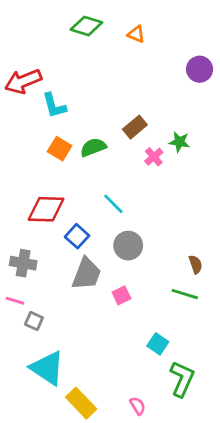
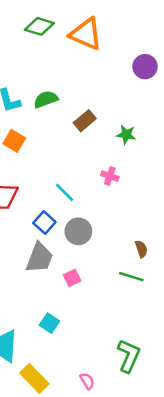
orange triangle: (136, 34) -> (86, 34), size x2.0
green semicircle: (93, 147) -> (46, 99), moved
pink cross: (154, 157) -> (110, 176), moved, turned -30
blue square: (77, 236) -> (44, 223), moved
cyan square: (158, 344) -> (49, 323), moved

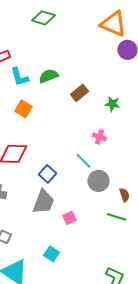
orange triangle: (86, 34) -> (113, 24), moved
cyan line: (65, 192) -> (83, 161), moved
gray circle: (78, 231) -> (98, 181), moved

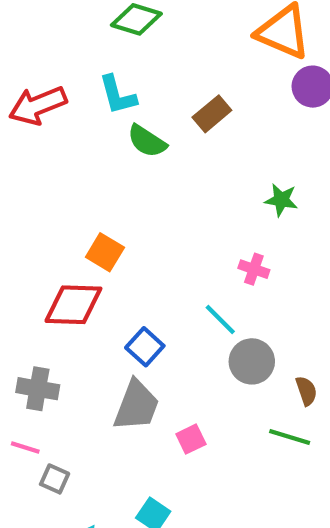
green semicircle: (48, 76) -> (147, 141), turned -126
cyan L-shape: (19, 77) -> (118, 95), moved
brown rectangle: (79, 93) -> (212, 114), moved
orange square: (23, 109) -> (105, 252), moved

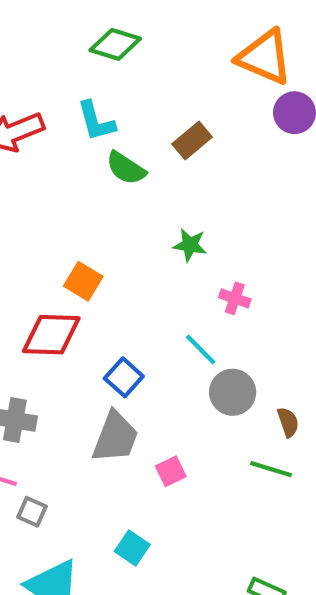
green star: (281, 200) -> (190, 245), moved

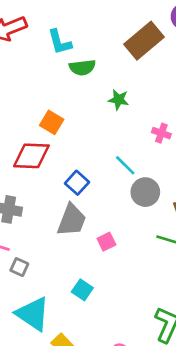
cyan L-shape: (96, 121) -> (60, 42), moved
brown rectangle: (192, 140) -> (144, 41), moved, size x1.6
green semicircle: (126, 168) -> (82, 67), moved, turned -40
pink cross: (235, 298) -> (161, 133), moved

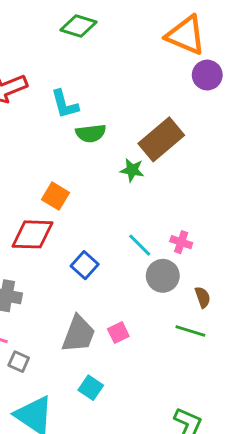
brown rectangle: (144, 41) -> (161, 139), moved
pink cross: (161, 133) -> (181, 242), moved
gray trapezoid: (72, 220) -> (78, 334), moved

